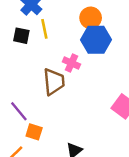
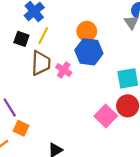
yellow line: (44, 29) -> (43, 36), turned 30
brown trapezoid: (54, 82) -> (41, 63), moved

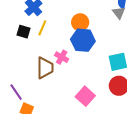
brown trapezoid: (41, 63) -> (45, 68), moved
pink square: (106, 116) -> (85, 96), moved

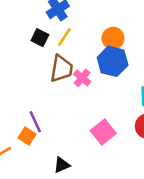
brown trapezoid: (45, 68) -> (62, 69), moved
purple line: (16, 92) -> (35, 122), moved

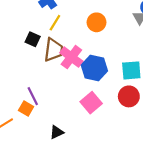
black square: (40, 38) -> (33, 39), moved
blue hexagon: (113, 61) -> (94, 68), moved
pink cross: (82, 78) -> (71, 57), size x1.5

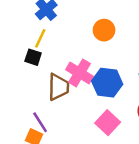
yellow line: (55, 23) -> (40, 38), moved
brown trapezoid: (53, 50) -> (58, 87), moved

